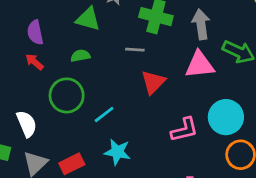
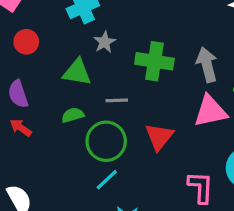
gray line: (135, 50) -> (117, 100), moved
green circle: (67, 95) -> (106, 141), moved
pink L-shape: (184, 130) -> (201, 187), turned -68

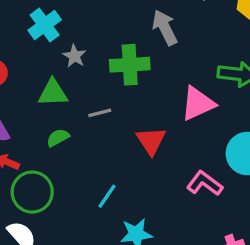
gray arrow: (207, 65) -> (165, 27), moved
green circle: (106, 141) -> (32, 192), moved
pink L-shape: (201, 187) -> (205, 183), turned -44

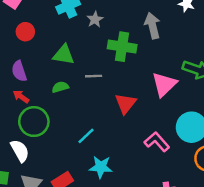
gray star: (74, 56) -> (95, 19), moved
pink triangle: (198, 104) -> (164, 84), turned -32

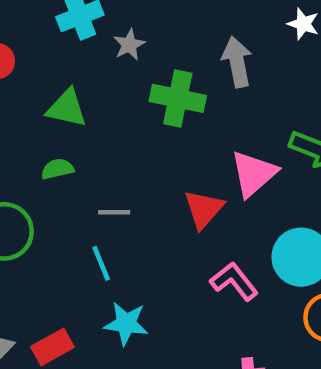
gray line: (94, 76) -> (114, 212), moved
red triangle: (126, 103) -> (204, 209), moved
cyan line: (86, 136) -> (101, 263), turned -72

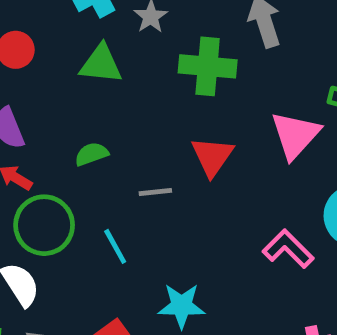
green triangle: (67, 108) -> (101, 64), moved
red triangle: (204, 209) -> (212, 156), moved
cyan line: (101, 263) -> (115, 246), moved

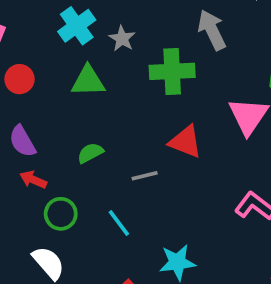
red triangle: (212, 156) -> (186, 142), turned -36
green circle: (44, 225) -> (61, 214), size x0.7

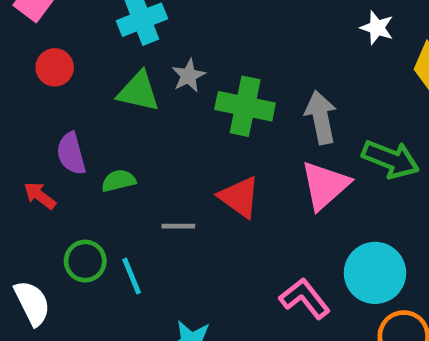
gray arrow: (212, 30) -> (321, 117), moved
gray star: (122, 38) -> (188, 76), moved
purple semicircle: (22, 141) -> (71, 154), moved
green circle: (61, 214) -> (85, 261), moved

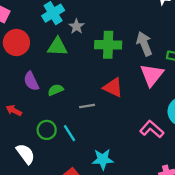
red circle: (55, 67) -> (16, 42), size x1.5
gray star: (188, 76) -> (77, 26), moved
red arrow: (40, 196) -> (14, 110), moved

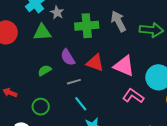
pink triangle: (152, 75) -> (124, 66), moved, turned -40
purple semicircle: (31, 81) -> (68, 57), moved
cyan line: (69, 133) -> (81, 104), moved

